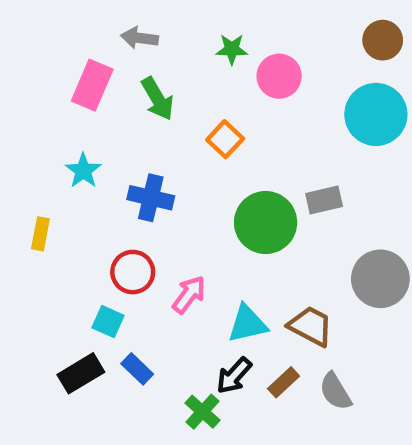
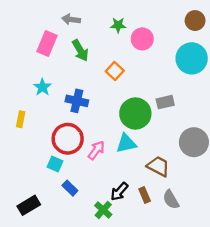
red circle: (133, 272) -> (68, 139), size x1.4
cyan triangle: (248, 324) -> (126, 143), moved
black rectangle: (81, 373) -> (29, 205), moved
brown rectangle: (284, 382) -> (145, 195), turned -70

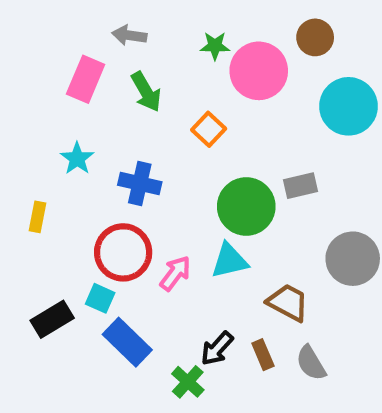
brown circle: (195, 21) -> (315, 37), moved
pink circle: (142, 39) -> (259, 71), size x1.4
blue rectangle: (70, 188) -> (127, 342), size x1.6
black rectangle: (29, 205) -> (52, 319), moved

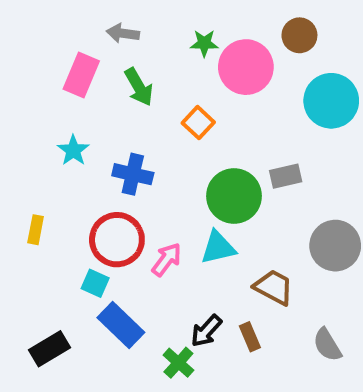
yellow rectangle: (38, 217) -> (36, 230), moved
black rectangle: (52, 319) -> (49, 349), moved
gray semicircle: (311, 363) -> (327, 345), moved

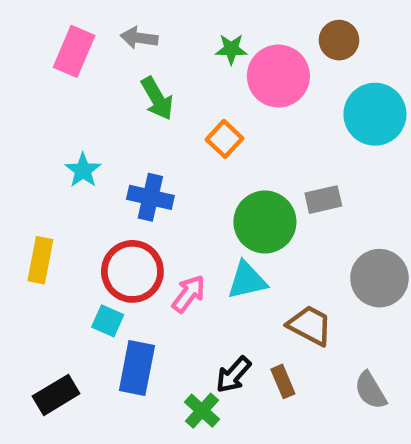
pink rectangle: (81, 75) -> (74, 51), moved
yellow rectangle: (36, 230) -> (40, 260), size x1.4
blue rectangle: (121, 325) -> (137, 368), turned 57

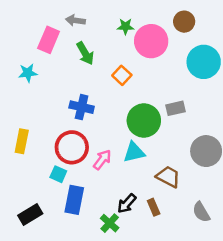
pink rectangle: (74, 51) -> (49, 40), moved
cyan star: (83, 170) -> (28, 73), moved, turned 30

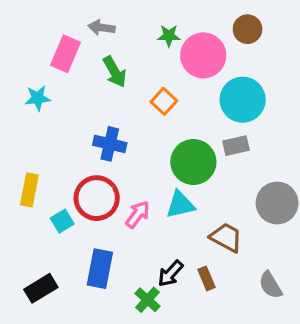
cyan circle: (204, 62) -> (243, 100), moved
cyan square: (58, 174) -> (62, 221), moved, turned 35

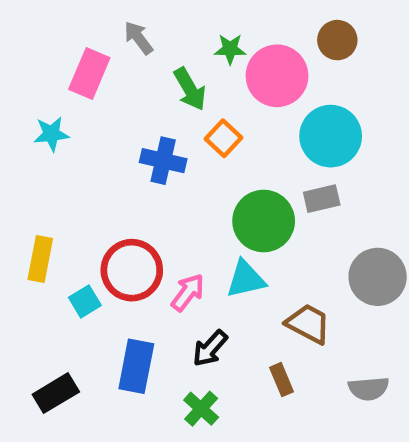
gray arrow: (102, 28) -> (139, 38), turned 45
green arrow: (115, 72) -> (190, 89), moved
blue cross: (110, 144) -> (163, 161), moved
black arrow: (170, 274) -> (210, 348), moved
gray semicircle: (270, 285) -> (369, 389), turned -64

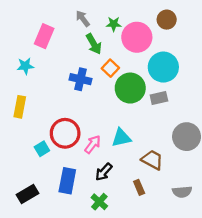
gray arrow: (139, 38) -> (83, 18), moved
green circle: (264, 221) -> (130, 88), moved
yellow rectangle: (40, 259) -> (20, 107), moved

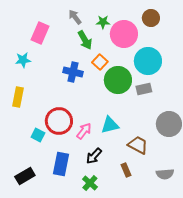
cyan square: (42, 149) -> (38, 135), turned -32

